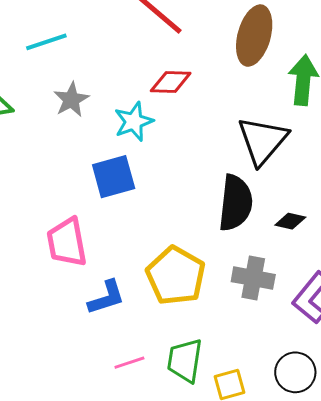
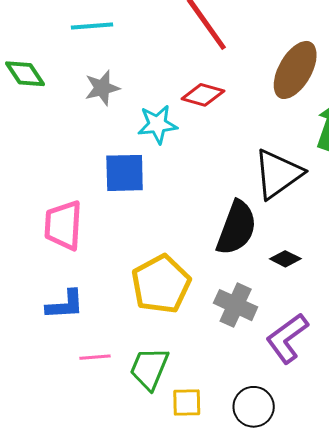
blue L-shape: (106, 298) -> (65, 305), moved

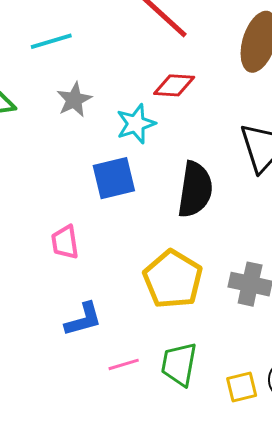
pink trapezoid: (63, 225) -> (65, 242), size x0.7
black semicircle: (237, 228) -> (195, 189), moved
yellow square: (187, 403) -> (242, 387), moved

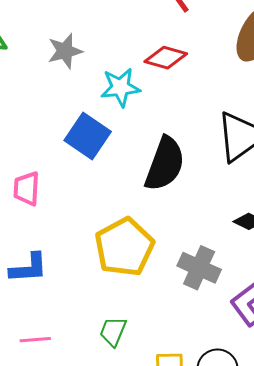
blue square: (114, 178) -> (88, 136), turned 36
pink line: (124, 364) -> (35, 340), moved
green trapezoid: (179, 364) -> (113, 331), size x0.7

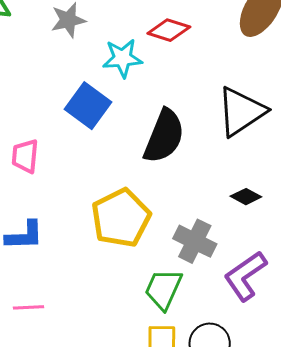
green trapezoid: (113, 331) -> (163, 289), moved, size x1.4

